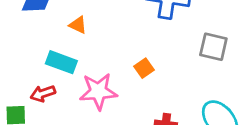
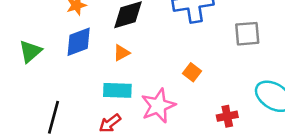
orange triangle: (78, 25) -> (121, 53), turned -36

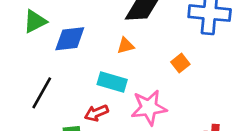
blue diamond: (79, 42) -> (70, 39), moved
orange square: (192, 72) -> (180, 63), moved

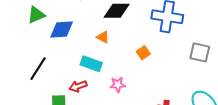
orange triangle: (125, 46) -> (103, 37), turned 40
pink star: (149, 108) -> (118, 85), size x0.6

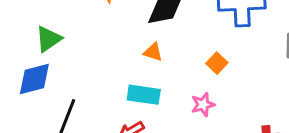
blue diamond: (62, 29) -> (34, 79), moved
pink star: (118, 85) -> (203, 105), moved

